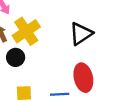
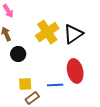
yellow cross: (26, 31) -> (47, 32), moved

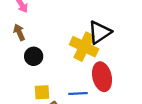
yellow cross: (47, 32) -> (84, 47), moved, turned -30

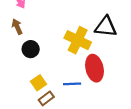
black triangle: (100, 32) -> (106, 27), moved, turned 40
yellow square: (42, 92) -> (38, 83), turned -32

